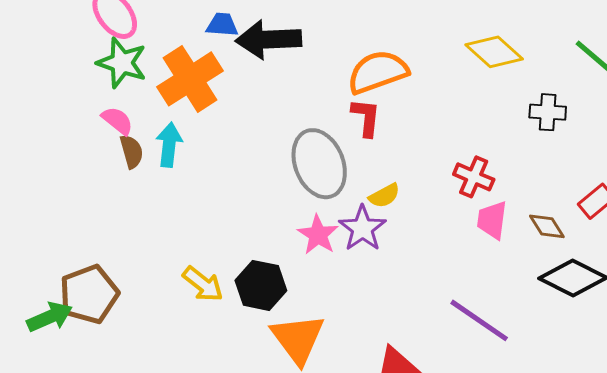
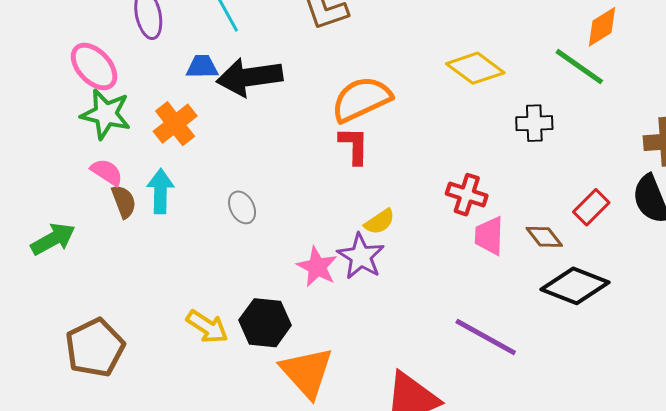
orange cross: (190, 79) -> (175, 124), size x0.7
gray ellipse: (319, 164) -> (242, 207), moved, size x0.5
green arrow: (50, 317) -> (53, 239), moved

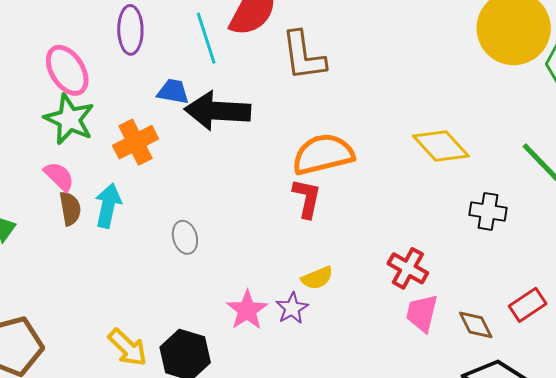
purple star: (361, 256) -> (292, 308), size x0.7

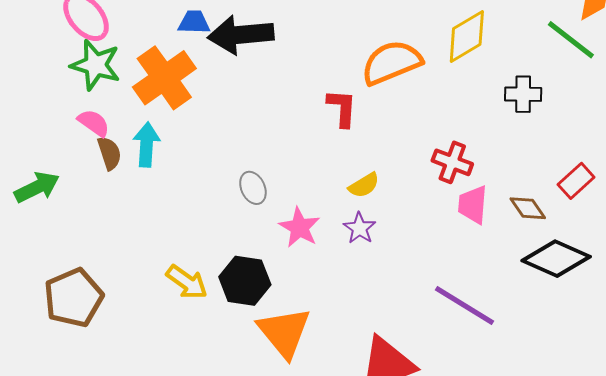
orange cross: (136, 142) -> (164, 78), size x1.4
yellow diamond: (441, 146) -> (467, 36), turned -70
orange semicircle: (323, 154) -> (392, 63), moved
gray ellipse: (185, 237) -> (253, 188), moved
purple star: (292, 308) -> (359, 228), moved

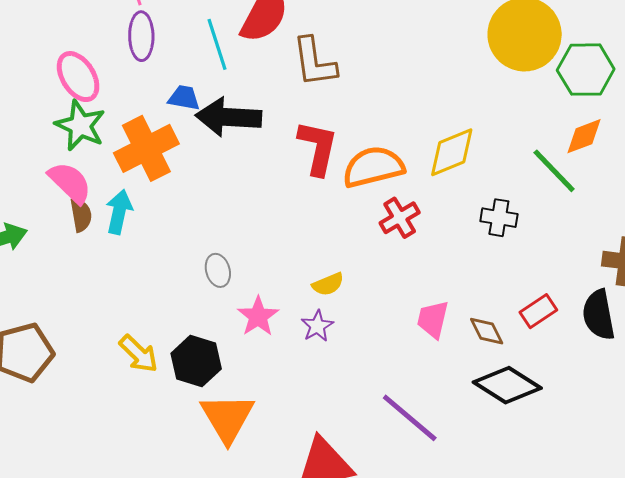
red L-shape: (342, 108) -> (318, 148), moved, size x1.4
pink semicircle: (94, 123) -> (70, 183), size x1.4
red cross: (452, 162) -> (400, 218), moved, turned 30

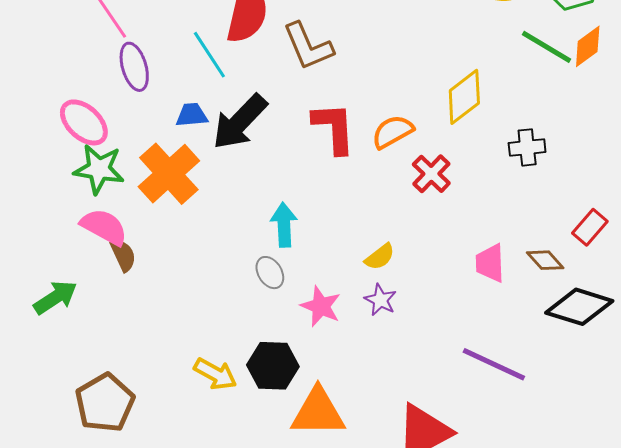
black arrow: (228, 117) -> (240, 122), turned -34
orange semicircle: (373, 167) -> (393, 132), size x0.7
green line: (554, 171) -> (546, 47), moved
cyan arrow: (119, 212) -> (284, 225), moved
orange triangle: (227, 418) -> (318, 412), turned -44

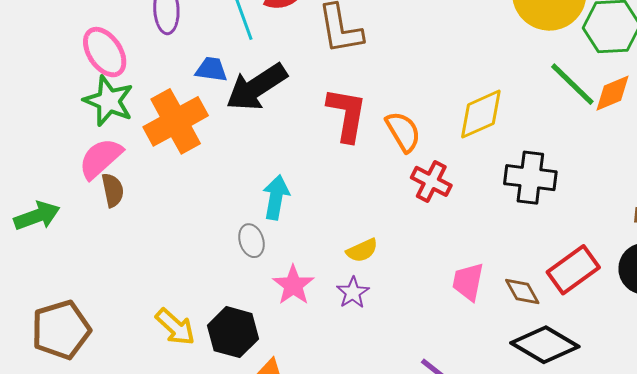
orange semicircle: (393, 132) -> (403, 132), turned 75
black cross: (527, 147) -> (530, 178), size x1.4
red cross: (431, 174) -> (431, 181), turned -30
pink semicircle: (104, 227) -> (100, 158), turned -84
red rectangle: (590, 227) -> (573, 270), size x1.4

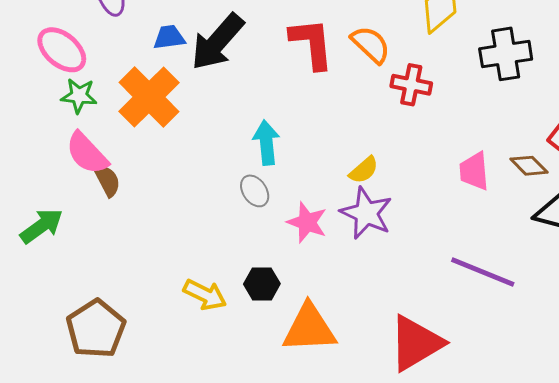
green star: (109, 101) -> (79, 96), size x0.7
pink semicircle: (100, 158) -> (87, 153), turned -75
purple star: (353, 293) -> (366, 213), size x1.6
black hexagon: (233, 332) -> (262, 284), size x0.7

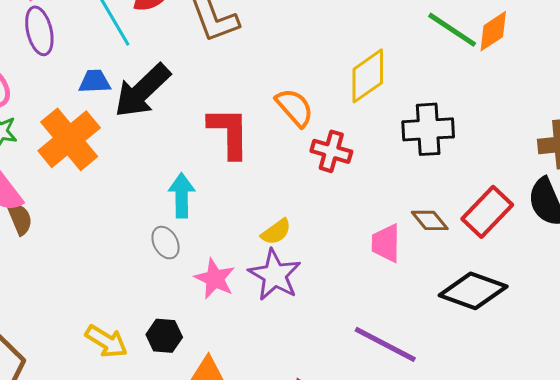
red L-shape: (312, 43) -> (229, 132), moved
brown diamond: (529, 166) -> (430, 220), moved

